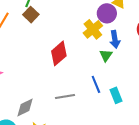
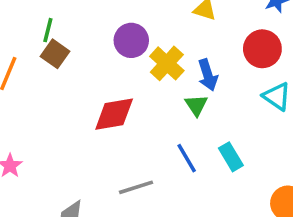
purple circle: (107, 13) -> (131, 40), moved
red diamond: (59, 53) -> (114, 114), turned 40
cyan rectangle: (116, 95) -> (231, 157), moved

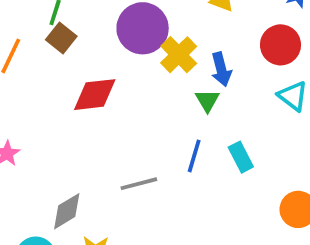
purple circle: (131, 40) -> (143, 28), size x1.4
red diamond: (114, 114) -> (95, 95), moved
blue line: (187, 158) -> (194, 156), turned 44

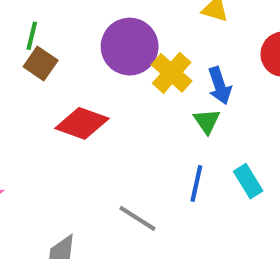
red diamond: (95, 95) -> (82, 123), turned 30
gray line: (139, 184) -> (137, 218), turned 51

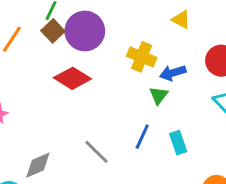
purple circle: (130, 47) -> (85, 31), moved
yellow cross: (172, 73) -> (142, 57), turned -32
blue arrow: (220, 86) -> (173, 73), turned 80

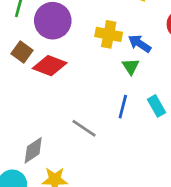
brown square: (53, 31) -> (22, 52), moved
blue arrow: (173, 73) -> (140, 44), turned 60

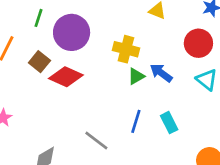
blue arrow: (140, 44) -> (161, 73), moved
green triangle: (131, 66) -> (136, 76), moved, turned 30

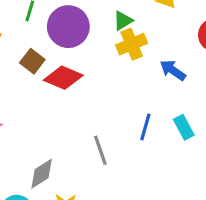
yellow cross: (126, 49) -> (132, 44), turned -35
green triangle: (136, 76) -> (123, 21), moved
gray line: (96, 141) -> (100, 150), turned 35

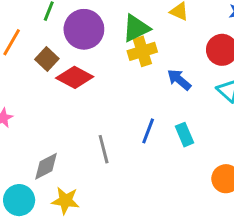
green triangle: (123, 21) -> (136, 28), size x1.5

